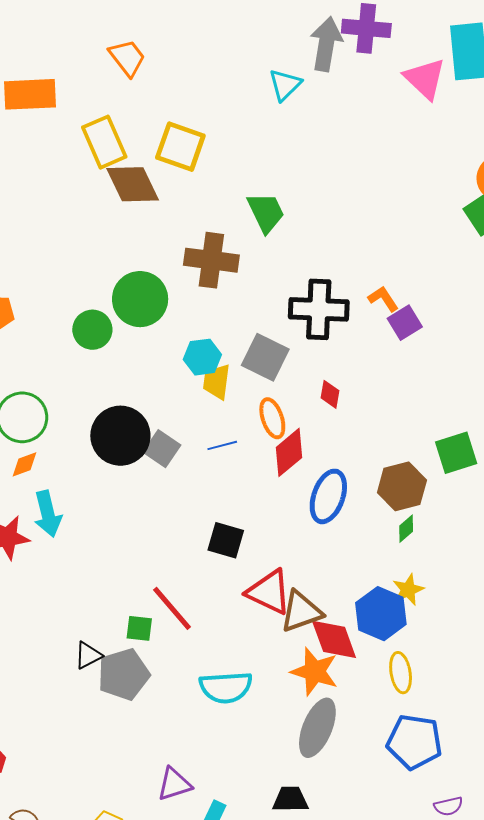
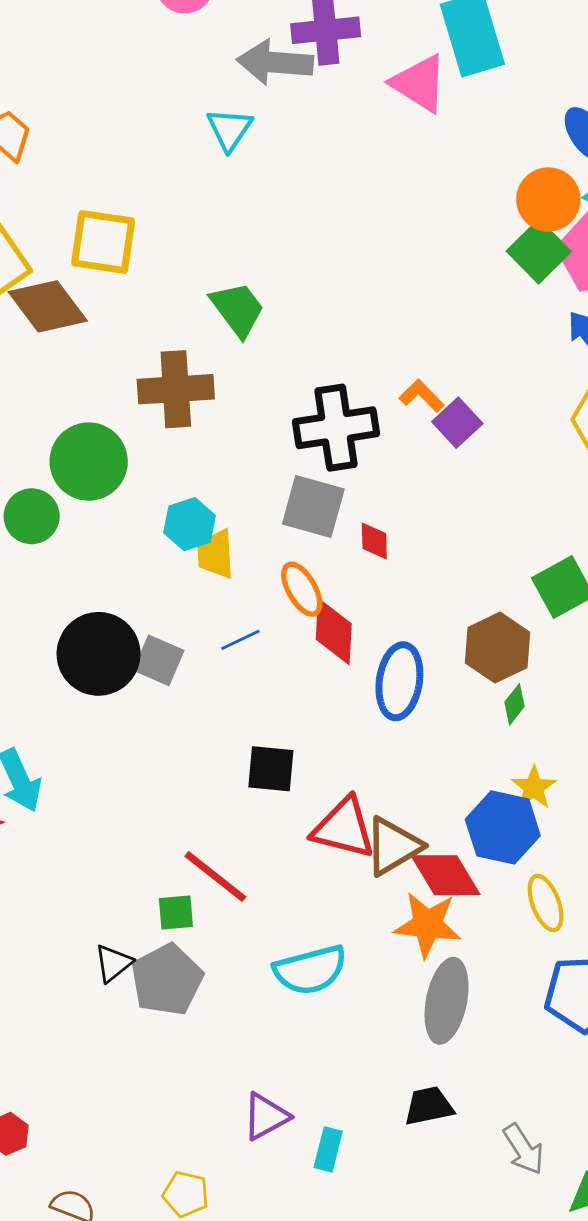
gray arrow: (326, 44) -> (275, 62), turned -84
gray square: (265, 357) -> (313, 506), moved
red diamond: (289, 452) -> (334, 631), turned -36

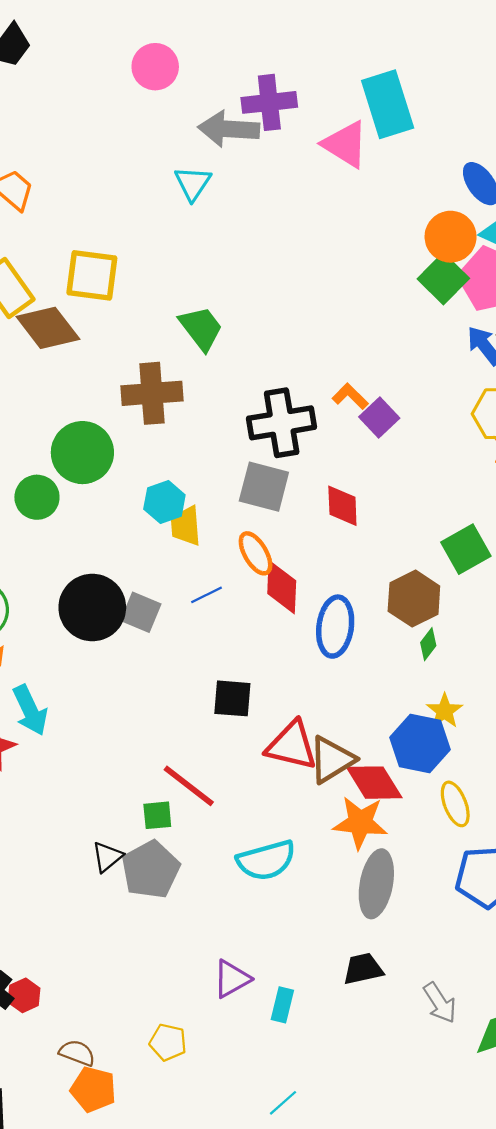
red diamond: (374, 541) -> (342, 506), moved, size x1.4

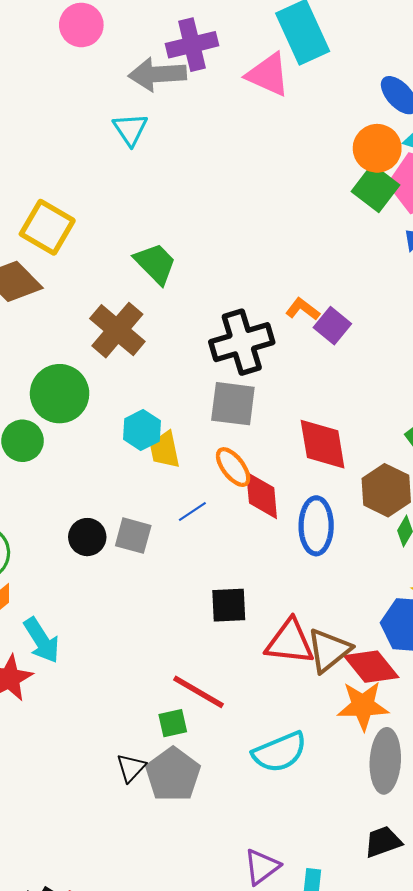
yellow square: (92, 275) -> (47, 227), turned 30
brown cross: (152, 393) -> (117, 330), turned -38
red diamond: (342, 506) -> (323, 444), moved, size x1.4
black circle: (92, 607) -> (87, 537), size x0.6

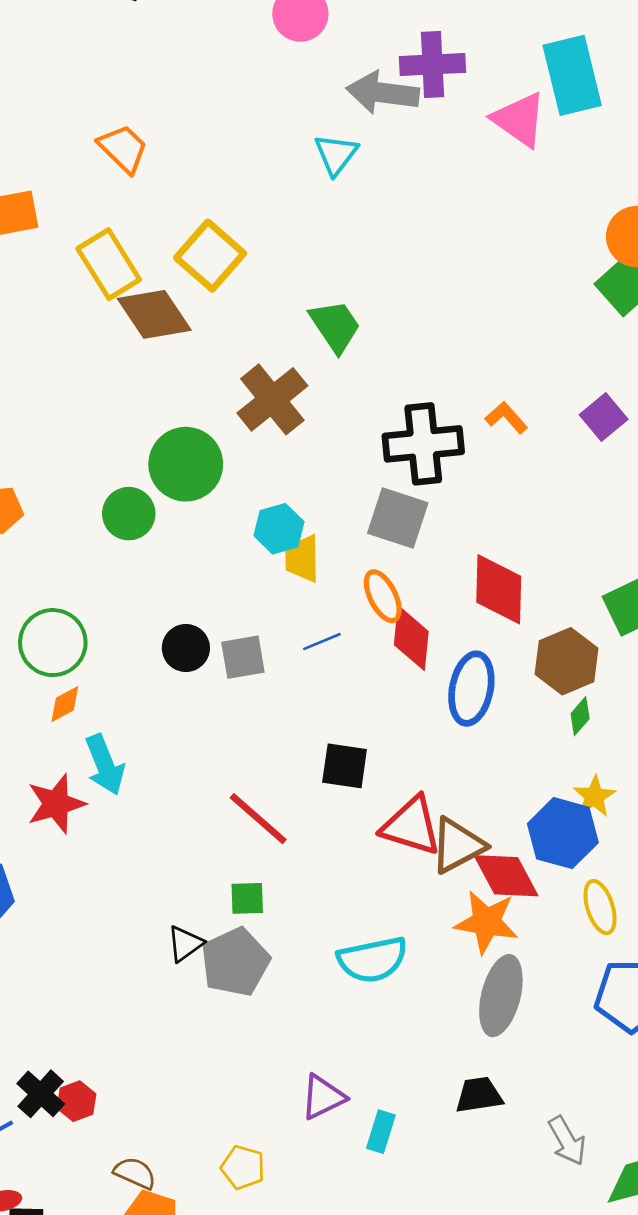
purple square: (332, 326) -> (604, 417), moved
gray square: (133, 536) -> (243, 657), turned -36
red line: (199, 692) -> (258, 819), moved

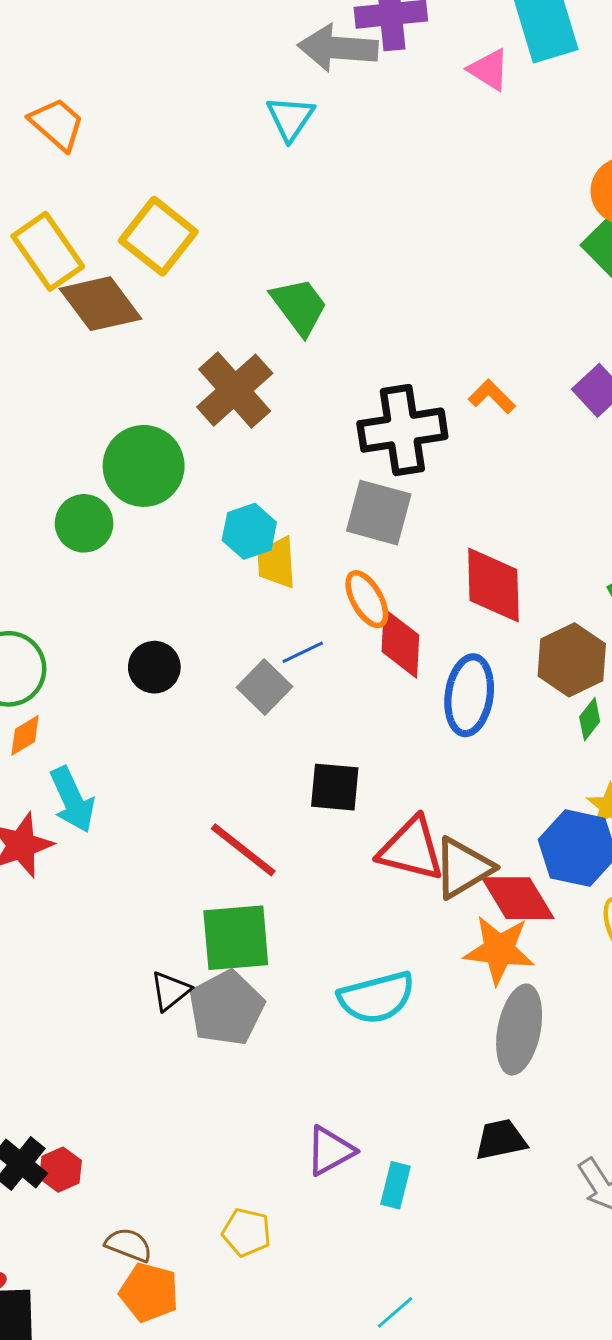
pink triangle: (519, 120) -> (489, 70), size x0.7
gray square: (243, 657) -> (264, 687), moved, turned -33
green square: (247, 898) -> (236, 938), size x1.8

